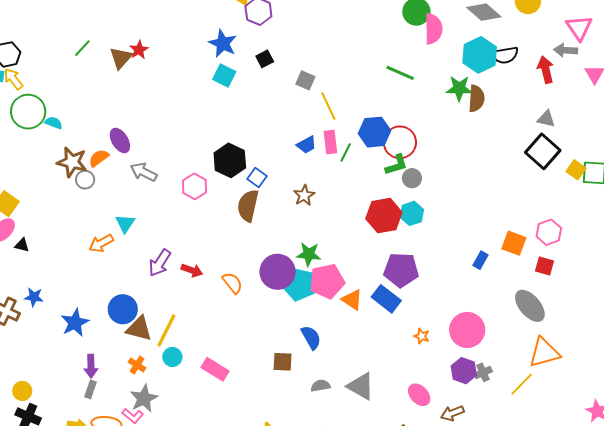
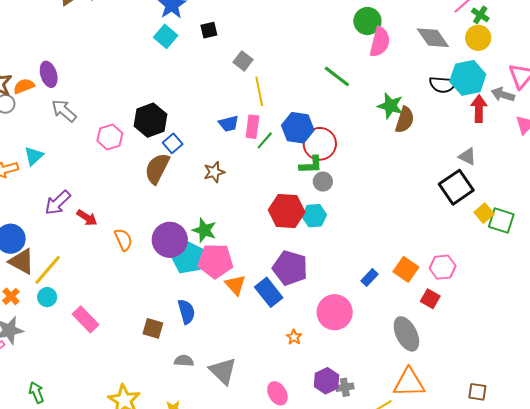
cyan hexagon: (480, 55) -> (468, 78), moved
pink circle: (467, 330) -> (335, 312), moved

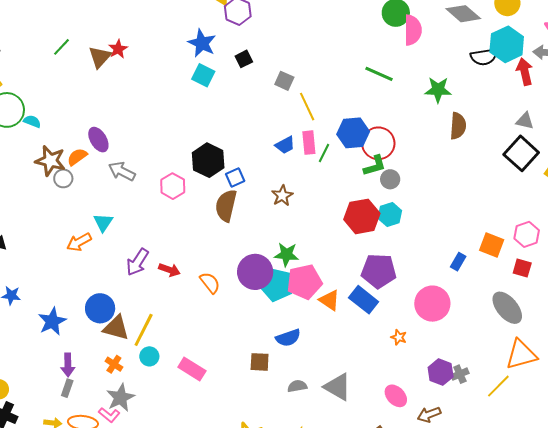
brown semicircle: (405, 120) -> (458, 126), moved
blue square: (173, 143) -> (235, 177), turned 30
blue semicircle: (186, 312) -> (288, 338), turned 100

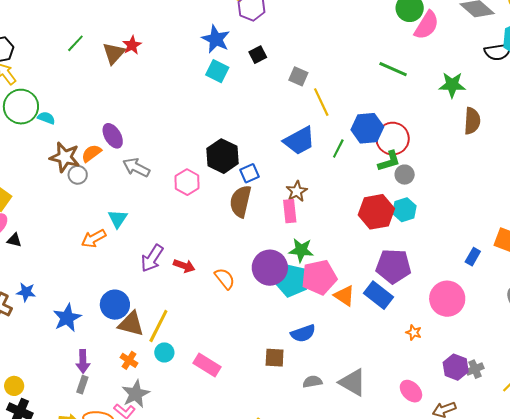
pink semicircle: (413, 30) -> (427, 25), turned 32
pink rectangle: (309, 143) -> (290, 211), moved
blue trapezoid: (285, 145) -> (299, 141), size x1.6

